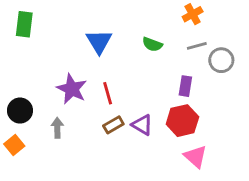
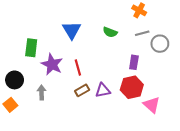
orange cross: (193, 14) -> (139, 10), turned -32
green rectangle: (24, 24) -> (31, 48), moved
purple triangle: (142, 125) -> (103, 90), turned -42
pink triangle: (195, 157) -> (152, 105), moved

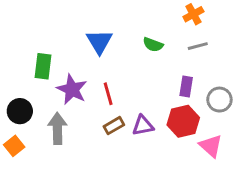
orange cross: (139, 10) -> (193, 14), turned 32
gray circle: (160, 44) -> (219, 100), moved
gray arrow: (42, 92) -> (57, 128), size x1.5

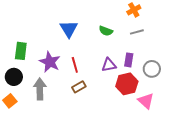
green rectangle: (43, 66) -> (21, 51), moved
purple triangle: (143, 126) -> (109, 65), moved

